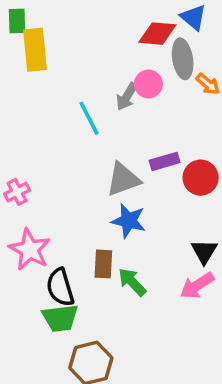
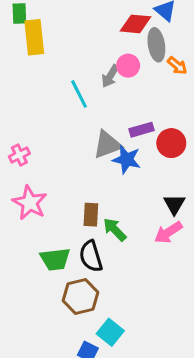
blue star: (129, 221) -> (127, 159), moved
black semicircle: (60, 287) -> (91, 256), moved

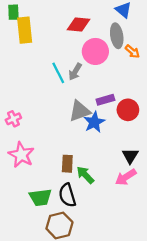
red diamond: (136, 24) -> (79, 25), moved
pink circle: (128, 66) -> (95, 51), size x1.5
gray arrow: (110, 76) -> (75, 72), moved
blue star: (127, 159) -> (94, 122), turned 30

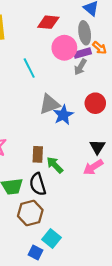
gray arrow: (75, 72) -> (80, 67), moved
purple rectangle: (105, 100) -> (82, 53), moved

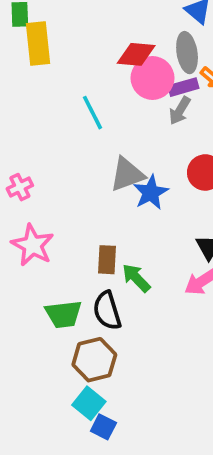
red diamond: (48, 22) -> (136, 54), moved
cyan square: (52, 239) -> (89, 403), moved

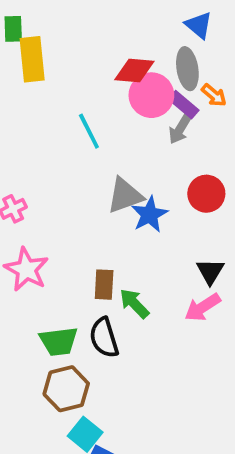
purple rectangle: (183, 87) -> (184, 105), turned 56
brown hexagon: (94, 360) -> (66, 389), moved

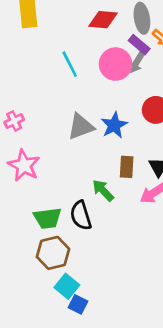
pink circle: (151, 95) -> (116, 64), moved
gray triangle: (125, 196) -> (81, 127), moved
brown rectangle: (104, 285) -> (127, 167), moved

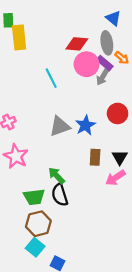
pink circle: (116, 64) -> (86, 64), moved
green arrow: (103, 190) -> (57, 176), moved
cyan square: (67, 286) -> (35, 247), moved

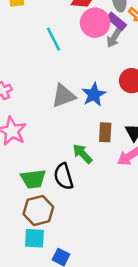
green arrow: (57, 176) -> (82, 154), moved
cyan square: (35, 247) -> (35, 238), turned -36

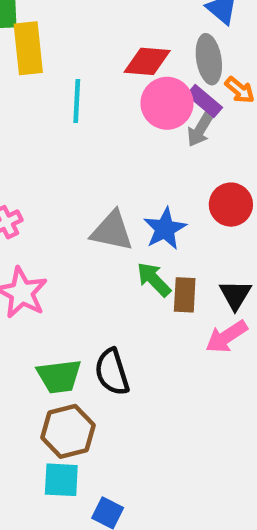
cyan line: (53, 39) -> (77, 101), moved, turned 30
gray triangle: (64, 96) -> (112, 231), turned 32
green arrow: (82, 154) -> (154, 279), moved

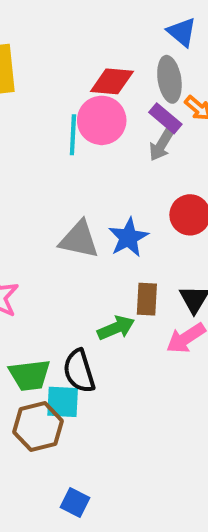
cyan line: (77, 101) -> (73, 135), moved
pink circle: (167, 103) -> (102, 120), moved
green arrow: (154, 279) -> (116, 328), moved, turned 111
cyan square: (61, 480) -> (63, 402), moved

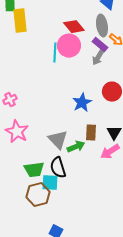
red diamond: (112, 81) -> (74, 27), turned 45
gray triangle: (79, 240) -> (58, 140), moved, turned 35

